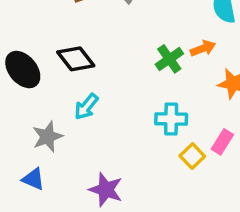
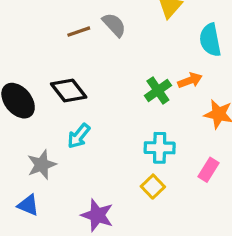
yellow square: (192, 156) -> (153, 187), moved

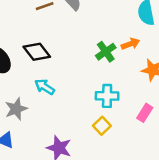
cyan arrow: (79, 136) -> (45, 87), turned 84

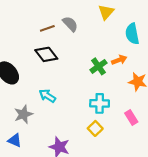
black diamond: (37, 52) -> (46, 54), moved
pink rectangle: (145, 113) -> (131, 118), turned -64

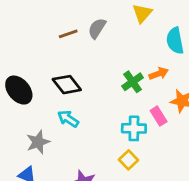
gray semicircle: (70, 24) -> (97, 28), turned -105
black diamond: (46, 54) -> (67, 85), moved
pink rectangle: (131, 118) -> (159, 116), moved

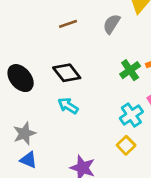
gray semicircle: (97, 28) -> (112, 24), moved
cyan cross: (134, 128) -> (131, 115), turned -35
gray star: (38, 142) -> (24, 133), moved

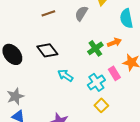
cyan arrow: (68, 106) -> (65, 75), moved
yellow square: (126, 145) -> (101, 105), moved

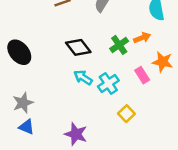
black diamond: (47, 50) -> (78, 47), moved
cyan cross: (96, 82) -> (108, 84), moved

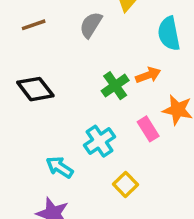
black diamond: (78, 47) -> (35, 89), moved
cyan arrow: (83, 77) -> (60, 167), moved

